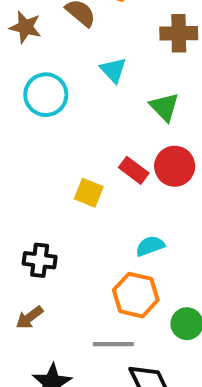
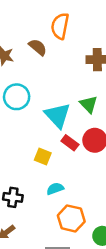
cyan triangle: (113, 70) -> (58, 115), moved, size x1.6
cyan semicircle: (150, 246) -> (55, 189), moved

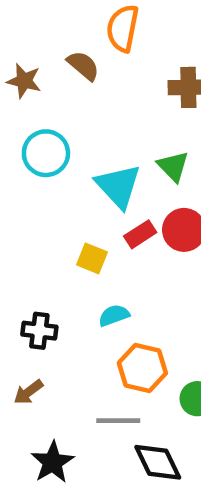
red rectangle: (70, 143) -> (140, 234), turned -70

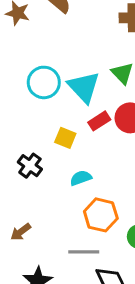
cyan circle: (46, 153) -> (44, 82), moved
black cross: (39, 331) -> (30, 166), moved, turned 30

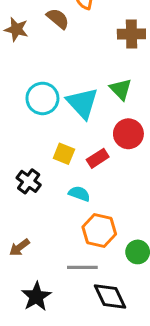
red rectangle: (99, 121) -> (98, 158), moved
cyan semicircle: (81, 178) -> (79, 194), turned 40

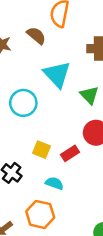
cyan triangle: (82, 103) -> (57, 74), moved
orange hexagon: (99, 230) -> (40, 214), moved

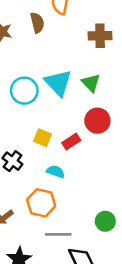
brown semicircle: (36, 36) -> (37, 23), turned 36
cyan triangle: (57, 74) -> (58, 83), moved

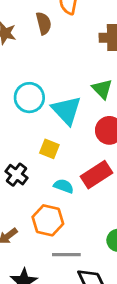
cyan triangle: (58, 83) -> (66, 110), moved
red rectangle: (71, 142) -> (96, 175), moved, size x1.5

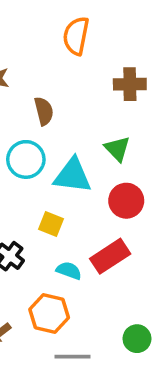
brown semicircle: (44, 23) -> (44, 111), moved
cyan triangle: (66, 110) -> (72, 176), turned -40

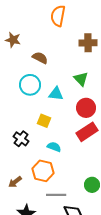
brown semicircle: (44, 111) -> (40, 58), turned -49
cyan triangle: (72, 176) -> (56, 94), size x0.7
red rectangle: (110, 256) -> (87, 132), moved

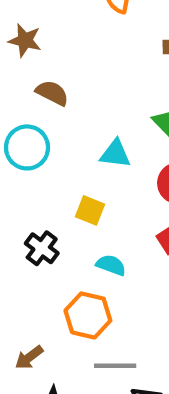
brown semicircle: (40, 58) -> (52, 93), moved
cyan circle: (30, 85) -> (27, 147), moved
brown arrow: (15, 182) -> (29, 357), moved

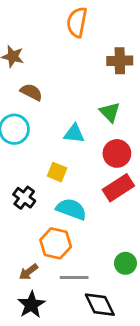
cyan semicircle: (111, 265) -> (71, 209), size x1.5
brown arrow: (29, 357) -> (28, 272), moved

